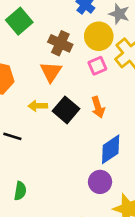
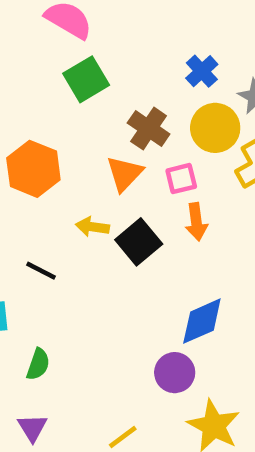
pink square: (97, 66) -> (181, 179), moved
orange arrow: (98, 107) -> (196, 222), moved

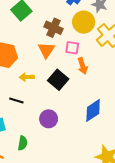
pink square: (181, 179) -> (72, 48), turned 32
yellow arrow: (92, 227) -> (27, 77), moved
purple circle: (175, 373) -> (49, 119), moved

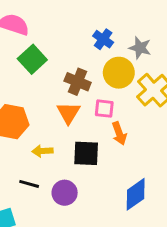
black square: (58, 80) -> (86, 153), turned -36
purple circle: (49, 119) -> (65, 193), moved

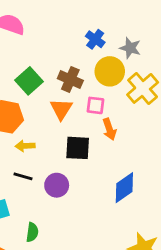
green square: (32, 59) -> (29, 81), moved
yellow arrow: (42, 151) -> (25, 146), moved

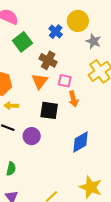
blue cross: (95, 39) -> (56, 32), moved
yellow circle: (110, 71) -> (78, 21), moved
green square: (29, 81) -> (22, 42), moved

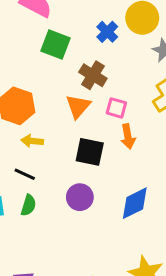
green square: (22, 42) -> (55, 44), turned -36
purple circle: (32, 136) -> (80, 197), moved
green semicircle: (11, 169) -> (28, 205), moved

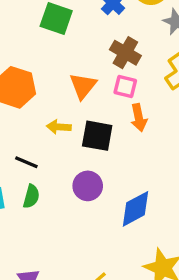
brown cross: (93, 75) -> (125, 53), moved
yellow arrow: (32, 141) -> (59, 127), moved
blue diamond: (135, 203) -> (135, 209), moved

